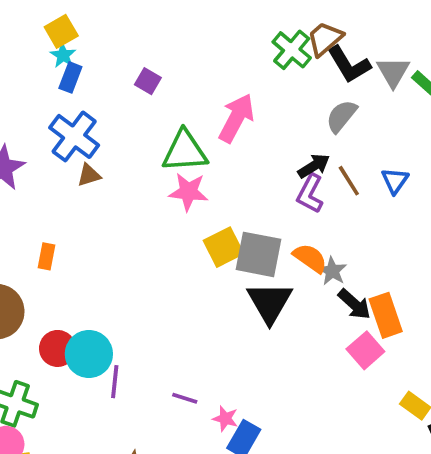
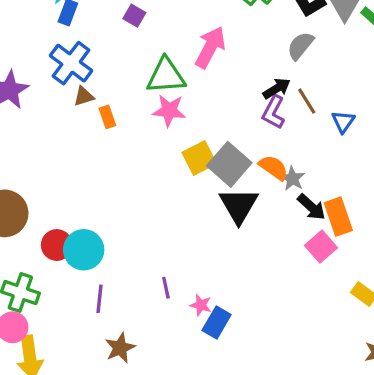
blue triangle: (395, 181) -> (343, 122), moved
gray square: (258, 254) -> (229, 164), turned 30
orange rectangle: (46, 256) -> (107, 117), moved, turned -30
purple line: (115, 382) -> (100, 299), moved
purple line: (185, 398) -> (166, 288), turned 60

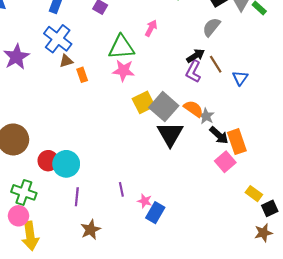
pink arrow: (210, 47) -> (151, 28), size x0.6

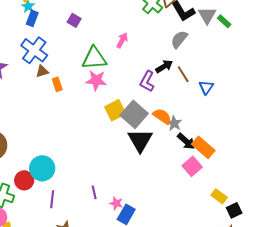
purple L-shape: (193, 72) -> (147, 81), moved
orange rectangle: (237, 142) -> (203, 147), turned -30
red circle: (48, 161) -> (24, 180), moved

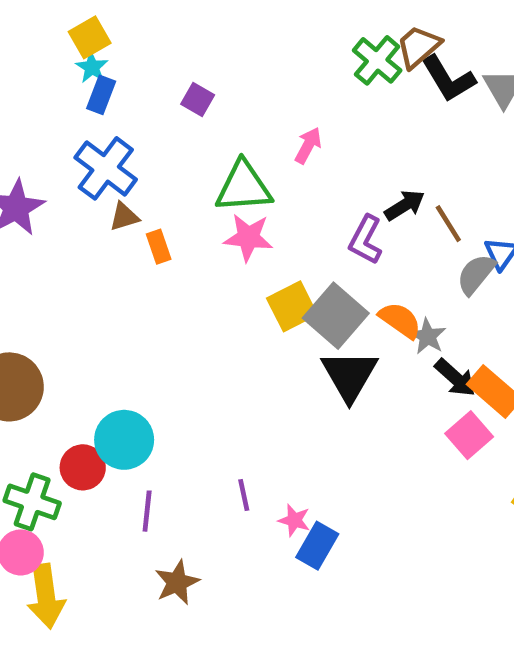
gray semicircle: (179, 39) -> (476, 274), moved

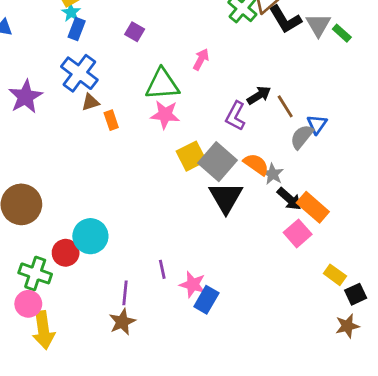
purple line: (147, 511) -> (125, 293), moved
pink star: (294, 520) -> (193, 285), size x1.4

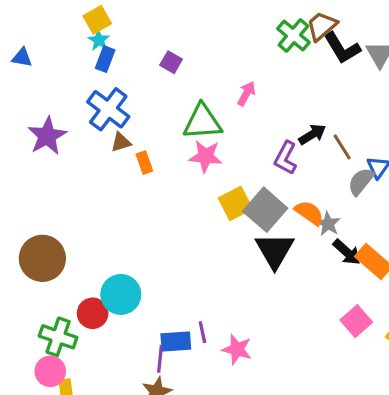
pink square: (298, 233) -> (356, 321), moved
blue rectangle: (206, 300) -> (176, 342), moved, turned 56

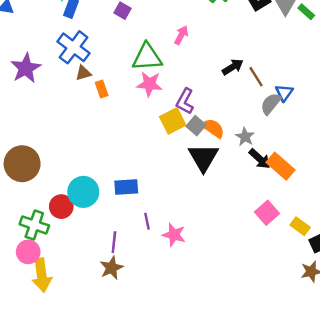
purple L-shape: (286, 158) -> (185, 101), moved
gray square: (265, 210) -> (196, 126), size x0.6
orange semicircle: (309, 213) -> (213, 128), moved
blue rectangle: (176, 342) -> (126, 187), moved

